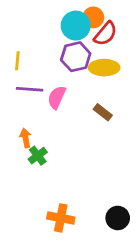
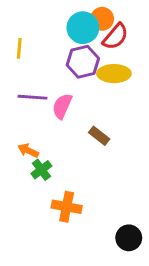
yellow line: (17, 61) -> (19, 48), moved
brown rectangle: (103, 112) -> (99, 136), moved
orange arrow: (26, 138) -> (28, 151), turned -54
orange cross: (61, 218) -> (67, 207), moved

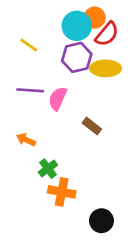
yellow line: (19, 48) -> (29, 45), moved, turned -60
green cross: (41, 170) -> (48, 169), moved
black circle: (129, 238) -> (101, 221), moved

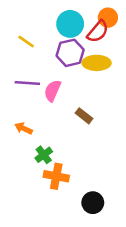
orange circle: (95, 18) -> (108, 18), moved

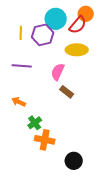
yellow line: (26, 42) -> (21, 33), turned 56
purple hexagon: (70, 53) -> (43, 35), moved
pink semicircle: (53, 91) -> (58, 72), moved

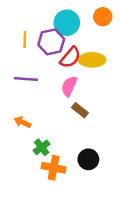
red semicircle: (78, 25) -> (70, 57), moved
black circle: (74, 161) -> (88, 159), moved

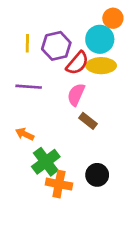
cyan circle: (67, 23) -> (100, 39), moved
green cross: (42, 147) -> (46, 162), size x1.5

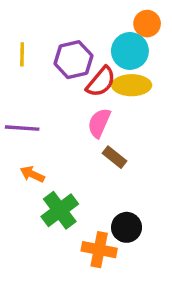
yellow line: (27, 43) -> (22, 54), moved
purple line: (29, 87) -> (22, 128), moved
orange cross: (59, 184) -> (99, 250), moved

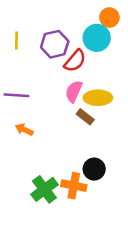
yellow ellipse: (132, 85) -> (98, 98), moved
green cross: (60, 210) -> (44, 189), moved

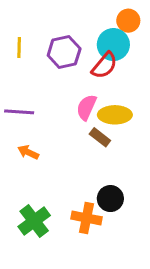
red semicircle: (75, 61) -> (104, 65), moved
green cross: (44, 189) -> (34, 221), moved

